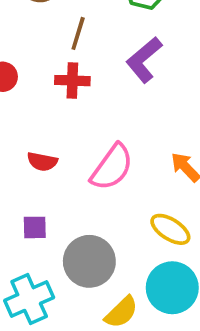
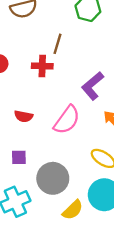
brown line: (78, 33) -> (57, 44), moved
purple L-shape: (144, 60) -> (93, 86), moved

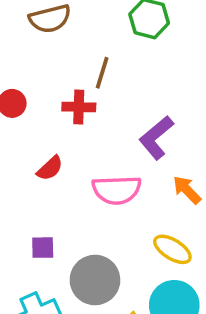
red semicircle: (24, 116) -> (50, 168), moved, turned -54
pink semicircle: (67, 120) -> (117, 190), turned 52

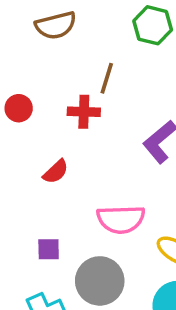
pink semicircle: (117, 190) -> (121, 219), moved

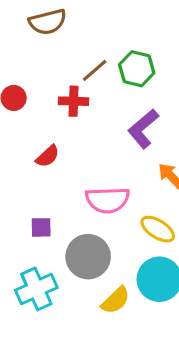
green hexagon: (153, 25) -> (137, 69), moved
brown line: (107, 78) -> (95, 70), turned 32

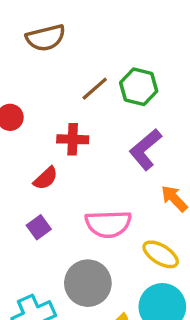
red cross: (74, 101) -> (73, 139), moved
purple square: (41, 227) -> (39, 227), moved, turned -35

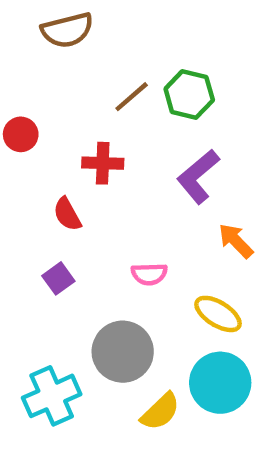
red semicircle: (46, 178) -> (67, 214), turned 104
pink semicircle: (108, 224) -> (149, 274), size x0.6

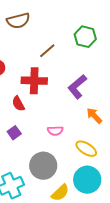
green hexagon: (189, 94) -> (85, 37), moved
red cross: (103, 163) -> (34, 81), size x1.4

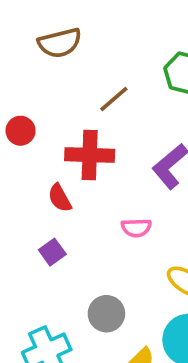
pink semicircle: (55, 131) -> (136, 228), moved
gray circle: (43, 166) -> (106, 314), size x0.7

